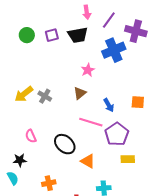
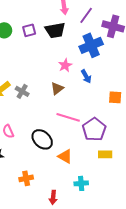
blue arrow: (109, 105) -> (86, 76), moved

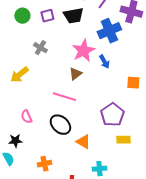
pink star: (65, 65) -> (83, 51), size x1.6
gray cross: (22, 91) -> (40, 48), moved
pink line: (68, 117) -> (64, 97), moved

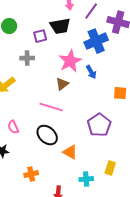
purple square: (47, 16) -> (40, 36), moved
gray cross: (40, 48) -> (27, 58), turned -32
yellow rectangle: (123, 140) -> (110, 168), moved, turned -72

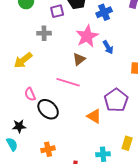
blue cross: (96, 41) -> (104, 12), moved, size x0.7
pink semicircle: (13, 127) -> (30, 94), moved
black ellipse: (47, 135) -> (48, 109), moved
orange triangle: (70, 152) -> (94, 116), moved

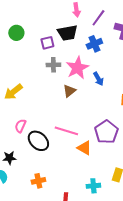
gray cross: (44, 33) -> (53, 65), moved
pink line: (68, 82) -> (66, 131), moved
pink semicircle: (30, 94) -> (20, 126), turned 48

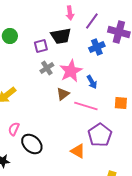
blue cross: (94, 44) -> (97, 47), moved
gray cross: (53, 65) -> (47, 68), turned -32
pink line: (66, 131) -> (86, 106), moved

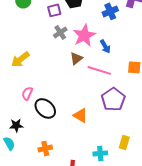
orange triangle: (78, 151) -> (80, 115), moved

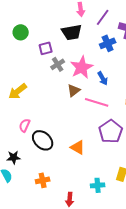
purple square: (54, 10) -> (46, 48), moved

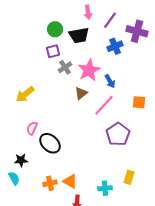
green circle: (21, 32) -> (55, 29), moved
pink line: (97, 102) -> (104, 105), turned -65
orange triangle: (78, 147) -> (70, 181), moved

